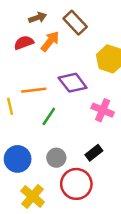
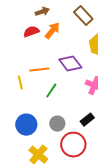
brown rectangle: (75, 23) -> (83, 16), moved

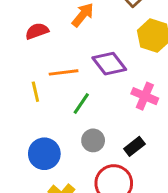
red semicircle: (31, 32) -> (37, 31), moved
gray circle: (57, 124) -> (93, 140), moved

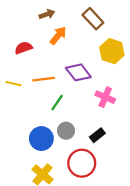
yellow line: (35, 92) -> (13, 84), moved, turned -64
blue circle: (44, 154) -> (41, 139), moved

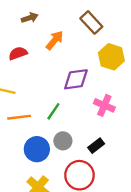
brown arrow: (47, 14) -> (30, 18), moved
purple diamond: (78, 72) -> (76, 79), turned -60
orange line: (44, 79) -> (19, 117), moved

